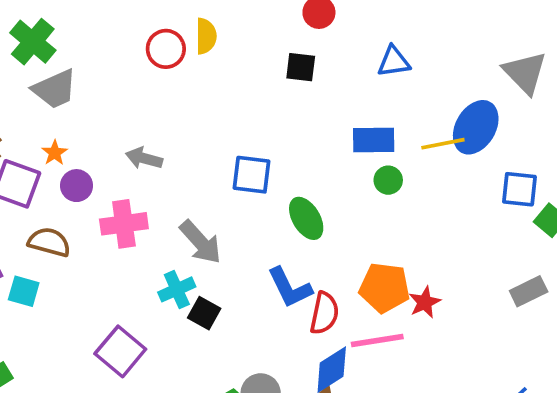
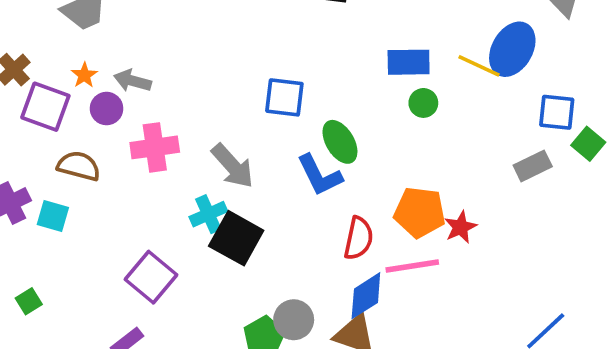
yellow line: (443, 144) -> (479, 66), turned 36
gray arrow: (144, 158) -> (132, 81), moved
blue L-shape: (290, 288) -> (320, 175), moved
gray rectangle: (529, 291) -> (533, 166), moved
black square: (204, 313) -> (236, 238), size x1.6

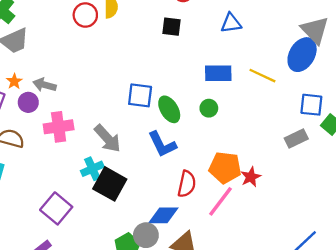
blue ellipse: (512, 49) -> (302, 55), moved
green circle: (423, 103) -> (209, 108), moved
green ellipse: (340, 142) -> (169, 109), moved
pink line: (412, 266) -> (220, 201), turned -44
blue diamond: (366, 296) -> (163, 215), moved, turned 32

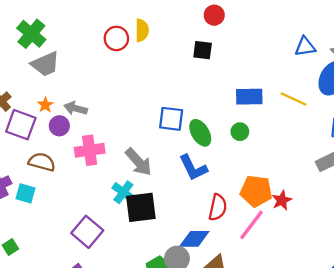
blue triangle: (231, 23) -> (305, 47), moved
cyan cross: (92, 169) -> (123, 192), turned -30
black square: (110, 184) -> (141, 207), turned -36

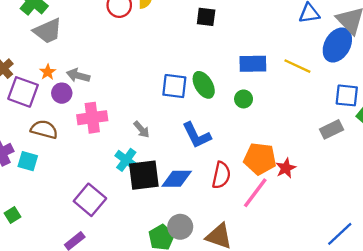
green ellipse: (200, 133) -> (204, 85), moved
gray arrow: (139, 162) -> (142, 129), size x0.6
blue diamond: (194, 239) -> (177, 179), moved

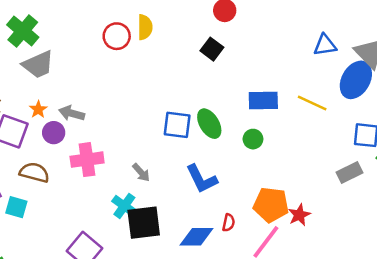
black square: (206, 17) -> (212, 49), turned 30
red semicircle: (221, 175) -> (229, 223), size x0.6
blue diamond: (177, 179) -> (196, 237), moved

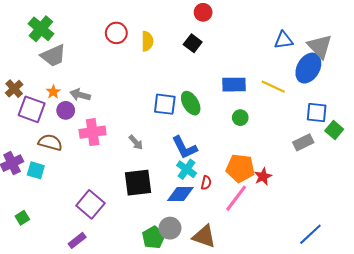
yellow semicircle: (145, 27) -> (147, 41), moved
green circle: (253, 139) -> (240, 118), moved
cyan cross: (124, 206) -> (187, 169), moved

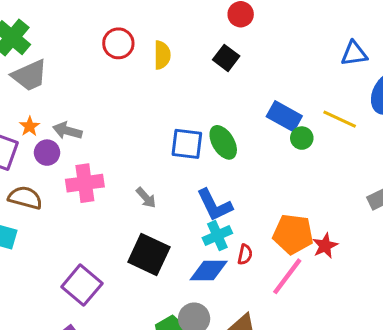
blue rectangle: (234, 85) -> (284, 116), turned 30
green circle: (240, 118) -> (302, 138), moved
cyan cross: (187, 169) -> (217, 236), turned 30
black square: (138, 183) -> (149, 254), turned 32

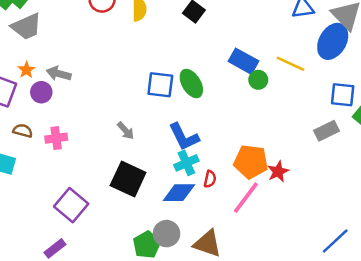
pink cross: (85, 183) -> (56, 138), moved, size x0.7
brown semicircle: (25, 198) -> (23, 131), size x0.7

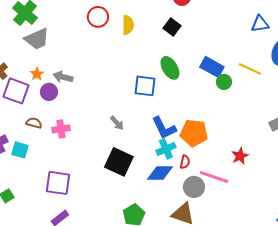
green ellipse: (191, 84) -> (170, 68), moved
orange pentagon: (251, 162) -> (194, 133), moved
pink line: (246, 198) -> (214, 177), turned 72
purple square: (71, 205) -> (58, 183), moved, turned -32
gray circle: (167, 234) -> (194, 187), moved

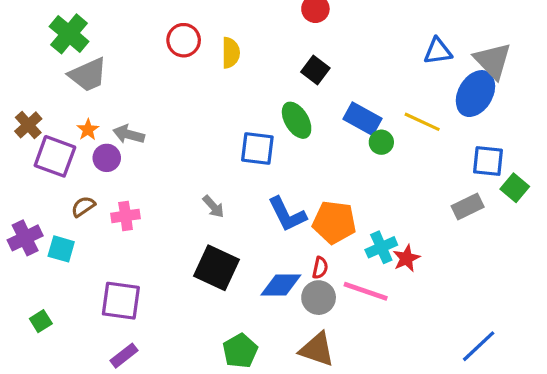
black square: (172, 27) -> (315, 70), moved
brown semicircle: (34, 123) -> (83, 207), turned -49
cyan cross: (166, 149) -> (381, 247), moved
gray circle: (194, 187) -> (319, 298), moved

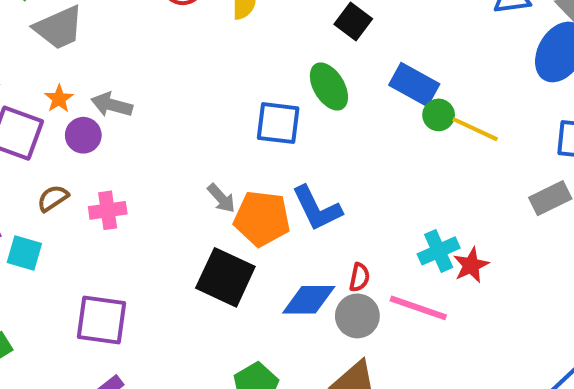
yellow line: (422, 122) -> (475, 129), moved
orange pentagon: (334, 222) -> (262, 218), moved

